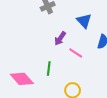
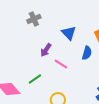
green line: (49, 69) -> (35, 79), turned 48

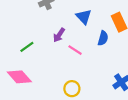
green line: (35, 79) -> (27, 47), moved

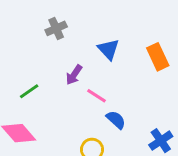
blue semicircle: (103, 38) -> (116, 120), moved, turned -64

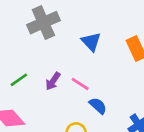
gray cross: (56, 28) -> (43, 23), size x1.6
purple arrow: (74, 75) -> (53, 81), moved

